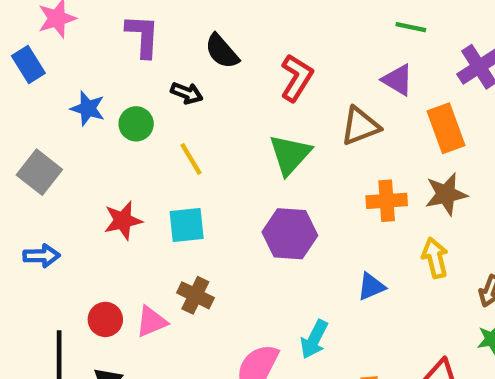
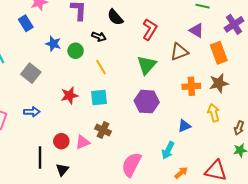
cyan arrow: (314, 339) -> (168, 150), moved

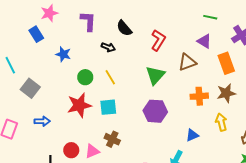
green circle: (76, 51) -> (85, 77), moved
gray square: (31, 73) -> (30, 88), moved
red star: (69, 95) -> (79, 105), size x1.4

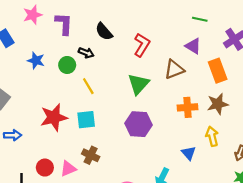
pink star: (49, 13) -> (33, 15), moved
green circle: (85, 77) -> (67, 65), moved
blue triangle: (192, 135) -> (189, 153), moved, turned -48

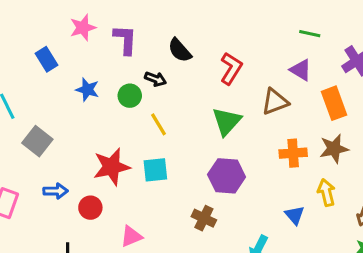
brown cross: (91, 155) -> (204, 218), moved
red circle: (45, 168) -> (90, 208), moved

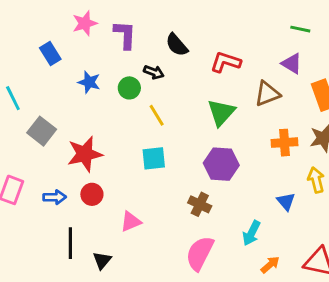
red L-shape: (231, 68) -> (226, 62), turned -104
red star: (112, 167) -> (85, 154), moved
blue arrow: (56, 191) -> (55, 197), moved

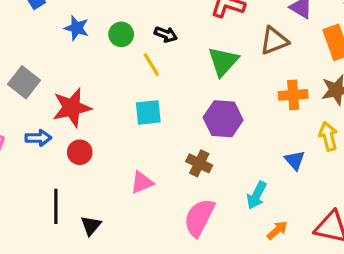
black arrow: (154, 72) -> (166, 34), moved
blue arrow: (55, 197) -> (38, 138), moved
pink triangle: (131, 222) -> (142, 182), moved

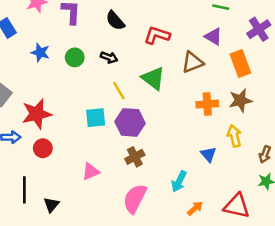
green triangle: (223, 61) -> (153, 78), turned -35
yellow line: (151, 65) -> (119, 91), moved
purple hexagon: (223, 119) -> (130, 122), moved
brown cross: (199, 163) -> (135, 157), turned 36

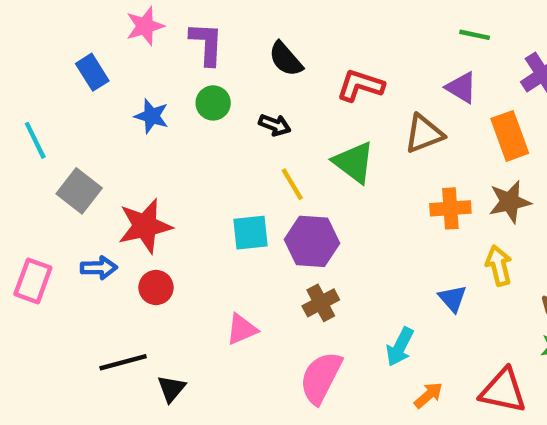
green circle: (75, 57) -> (213, 103), moved
black line: (24, 190) -> (123, 362), turned 75

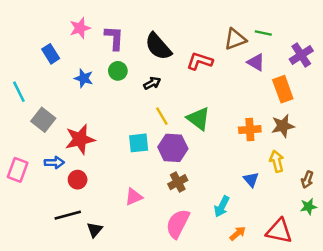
black semicircle: (286, 59) -> (158, 46), size x1.4
black arrow: (275, 125) -> (152, 83), turned -49
brown triangle: (424, 134) -> (235, 39), moved
green triangle: (354, 162) -> (199, 119), moved
red circle: (156, 288) -> (78, 180), moved

